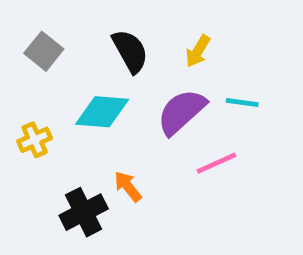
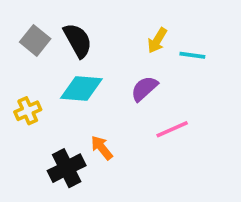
black semicircle: (130, 51) -> (78, 40), moved
cyan line: (242, 102) -> (192, 55), moved
purple semicircle: (182, 112) -> (144, 89), size x0.7

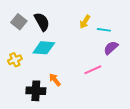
purple semicircle: (144, 89) -> (111, 48), moved
black cross: (67, 168) -> (36, 91), turned 30

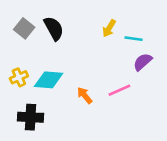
cyan diamond: (44, 48) -> (49, 80), moved
orange arrow: (55, 80) -> (85, 95), moved
black cross: (36, 91) -> (31, 117), moved

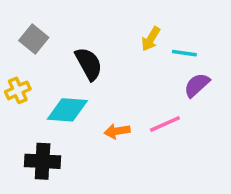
black semicircle: (54, 28) -> (89, 64), moved
yellow cross: (19, 77) -> (18, 90), moved
orange arrow: (85, 95) -> (117, 131), turned -60

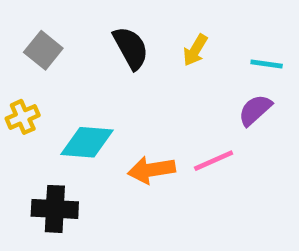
cyan line: (184, 53) -> (267, 64), moved
black semicircle: (89, 64) -> (131, 48), moved
orange arrow: (117, 131) -> (151, 170), size x1.4

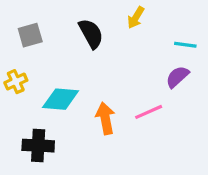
gray square: (43, 50) -> (30, 35), turned 35
yellow arrow: (195, 50) -> (136, 18), moved
orange arrow: (151, 170) -> (105, 118), turned 88

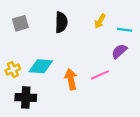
yellow arrow: (136, 18) -> (100, 21), moved
black semicircle: (91, 34) -> (61, 22), turned 30
yellow cross: (16, 82) -> (13, 70), moved

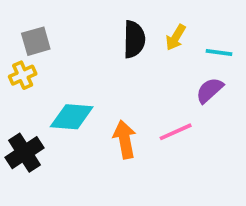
black semicircle: (61, 22) -> (134, 39), moved
yellow cross: (13, 70) -> (23, 75), moved
black cross: (26, 98) -> (25, 153), moved, turned -36

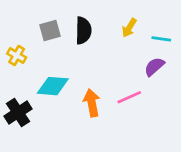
black semicircle: (134, 39) -> (83, 30), moved
gray square: (36, 41) -> (50, 30), moved
yellow cross: (23, 75) -> (17, 56), turned -36

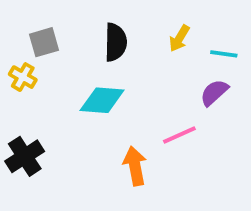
gray square: (50, 30) -> (44, 42), moved
cyan diamond: (53, 86) -> (102, 100), moved
orange arrow: (92, 103) -> (135, 166), moved

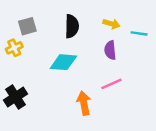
yellow arrow: (179, 38) -> (111, 24), turned -105
yellow cross: (23, 77) -> (14, 48), turned 35
purple semicircle: (214, 92) -> (110, 50), moved, turned -54

